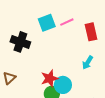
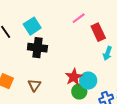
cyan square: (47, 23) -> (32, 26), moved
red rectangle: (91, 32) -> (98, 32), moved

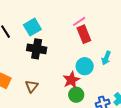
red rectangle: (98, 32) -> (84, 34), moved
cyan circle: (88, 81) -> (85, 66), moved

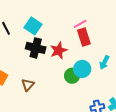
cyan square: (32, 27) -> (33, 26), turned -30
red star: (71, 80) -> (59, 50), moved
green circle: (76, 95) -> (72, 76), moved

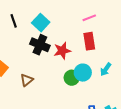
pink line: (80, 24) -> (89, 18), moved

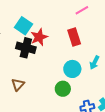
pink line: (89, 18) -> (82, 10), moved
red star: (62, 51) -> (39, 37), moved
green circle: (72, 78) -> (63, 89), moved

